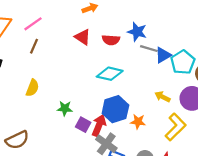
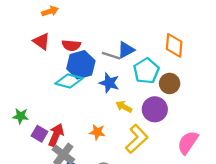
blue star: (137, 32) -> (109, 83), moved
blue triangle: (163, 55) -> (126, 50), moved
blue hexagon: (115, 109) -> (81, 65), moved

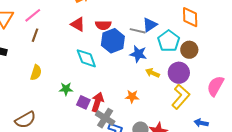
cyan diamond: (69, 81) -> (86, 58), moved, turned 60
yellow L-shape: (137, 139) -> (181, 97), moved
pink semicircle: (188, 143) -> (215, 86), moved

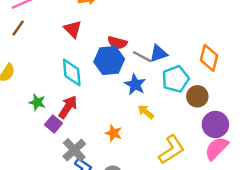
red semicircle: (103, 25) -> (117, 43), moved
purple circle: (179, 73) -> (215, 124), moved
red arrow: (97, 102) -> (68, 107), moved

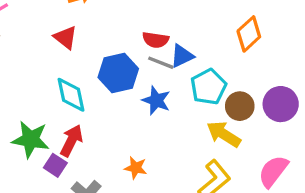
red semicircle: (117, 43) -> (156, 40), moved
orange diamond: (209, 58) -> (249, 34), moved, turned 40
green star: (37, 102) -> (31, 139), size x1.6
yellow arrow: (146, 112) -> (224, 134), moved, size x1.5
purple circle: (215, 124) -> (281, 104), moved

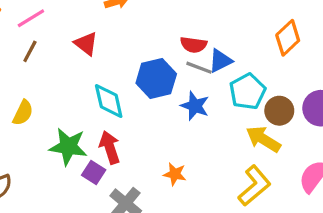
red triangle: (65, 38) -> (86, 44), moved
red arrow: (71, 141) -> (110, 147), turned -44

